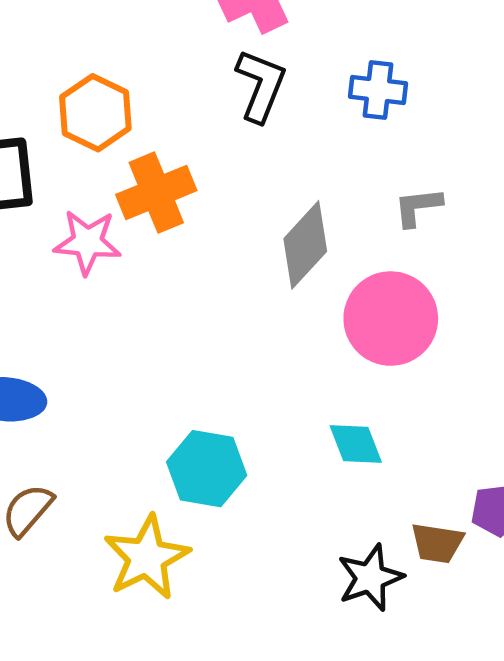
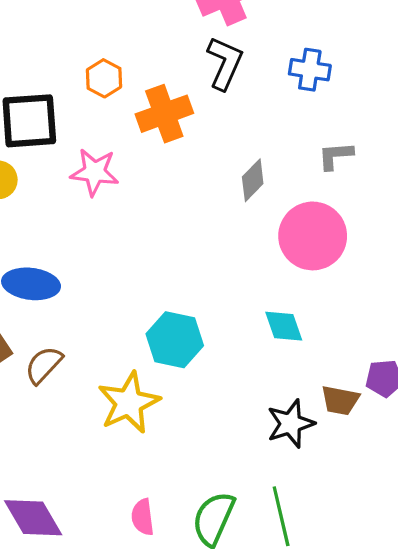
orange hexagon: (95, 113) -> (104, 78), size x0.7
orange cross: (156, 193) -> (164, 114), moved
gray diamond: (305, 245) -> (253, 180), size x0.7

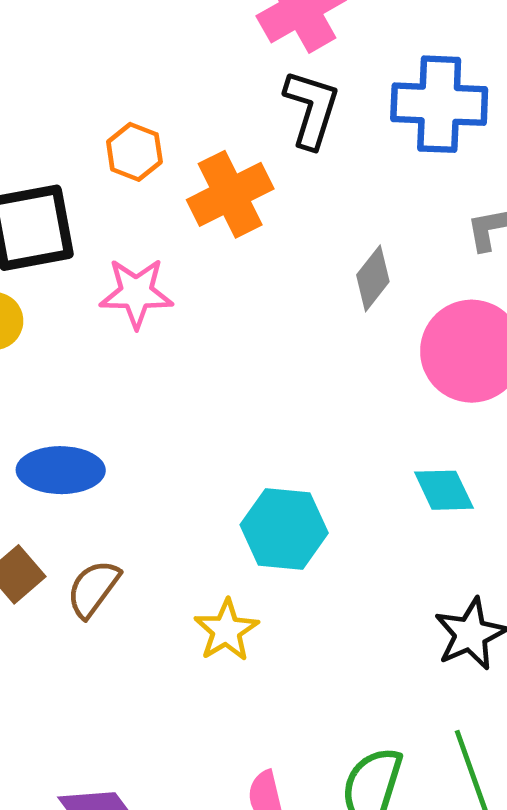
blue cross: (310, 70) -> (439, 104), size x1.5
yellow star: (129, 403) -> (226, 630), size x0.7

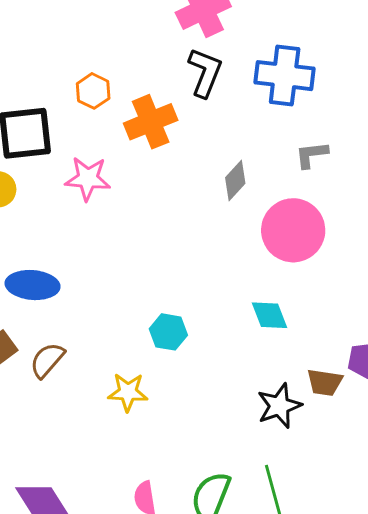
cyan hexagon: (284, 529) -> (168, 332), size x0.7
yellow star: (226, 630) -> (128, 392), turned 30

